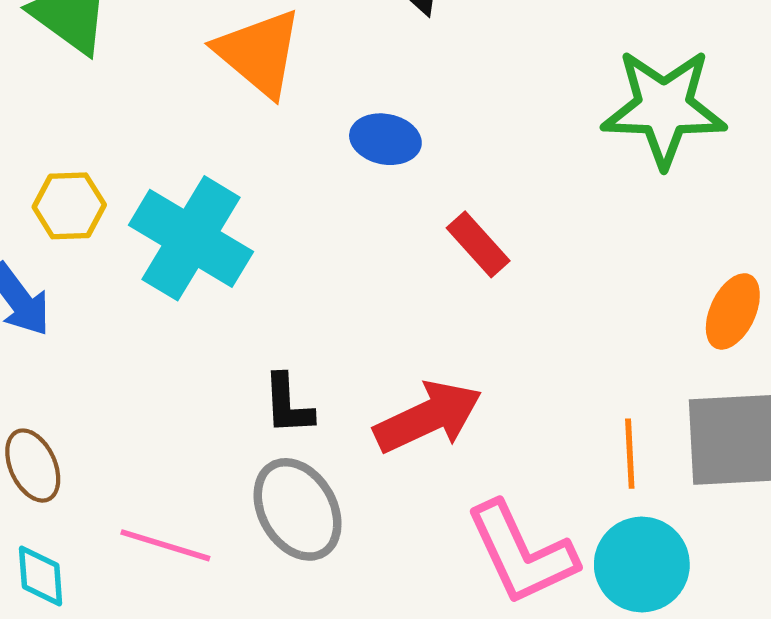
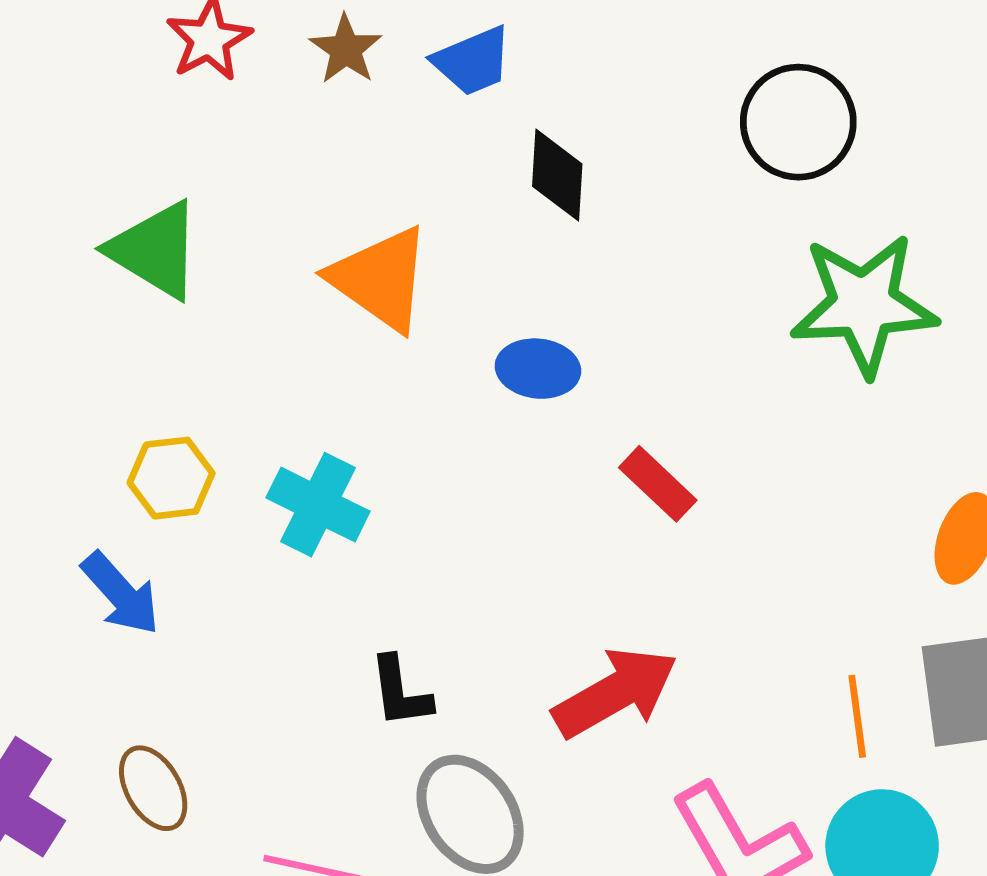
cyan cross: (191, 238) -> (318, 505), size x0.7
black L-shape: (288, 404) -> (400, 692), moved

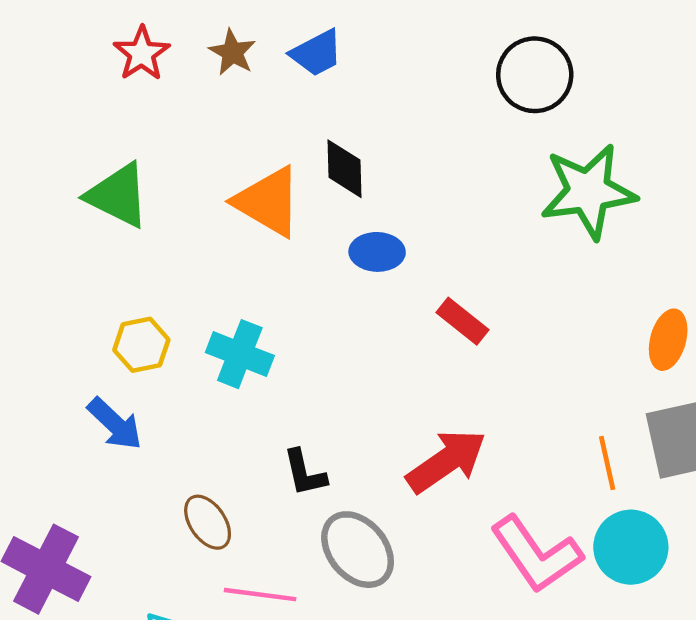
black diamond: (557, 175) -> (345, 169), moved
brown ellipse: (153, 788) -> (208, 522), moved

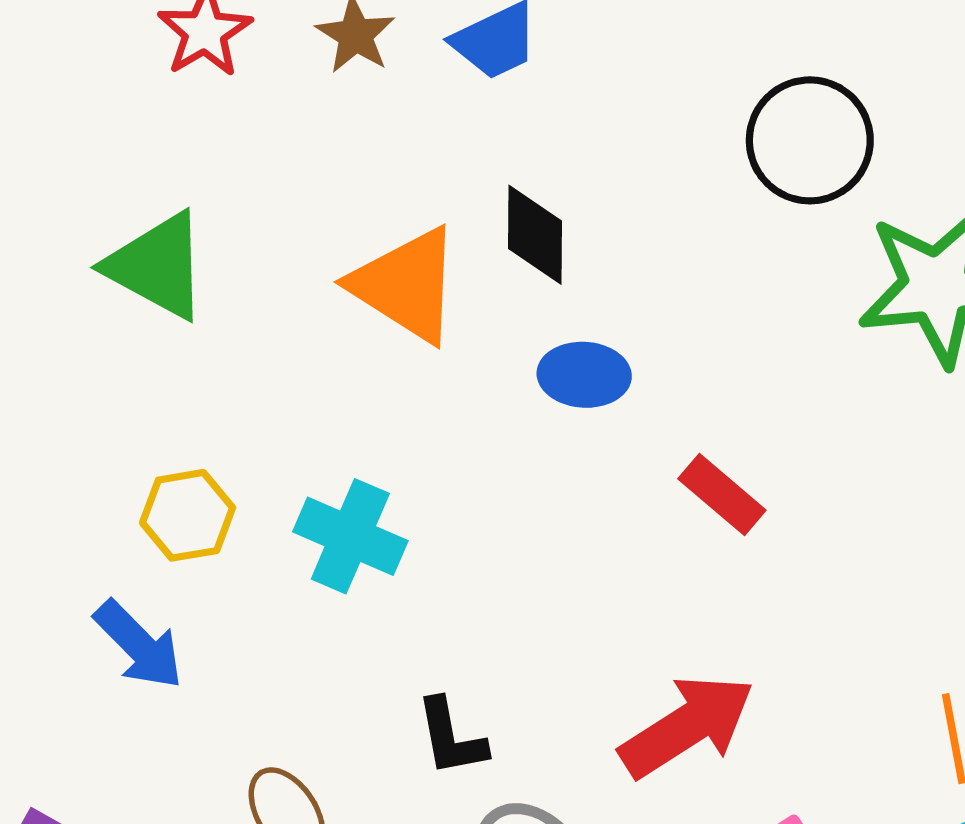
black circle: (535, 75) -> (810, 140), moved

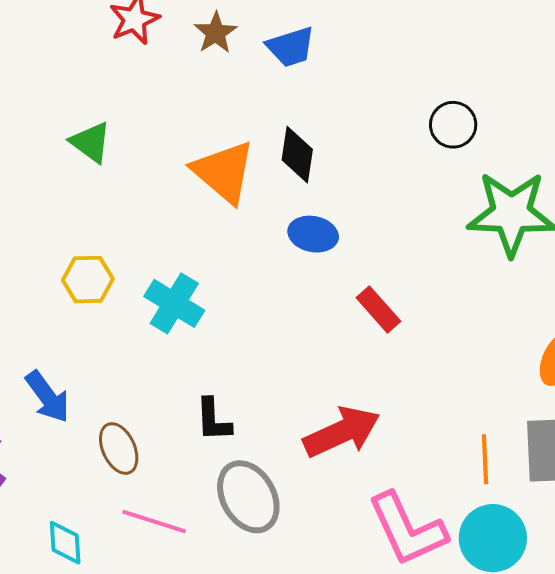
black circle: (810, 140) -> (453, 125), size x0.7
green triangle: (157, 266) -> (91, 142), size x0.7
blue arrow: (139, 645) -> (48, 397), moved

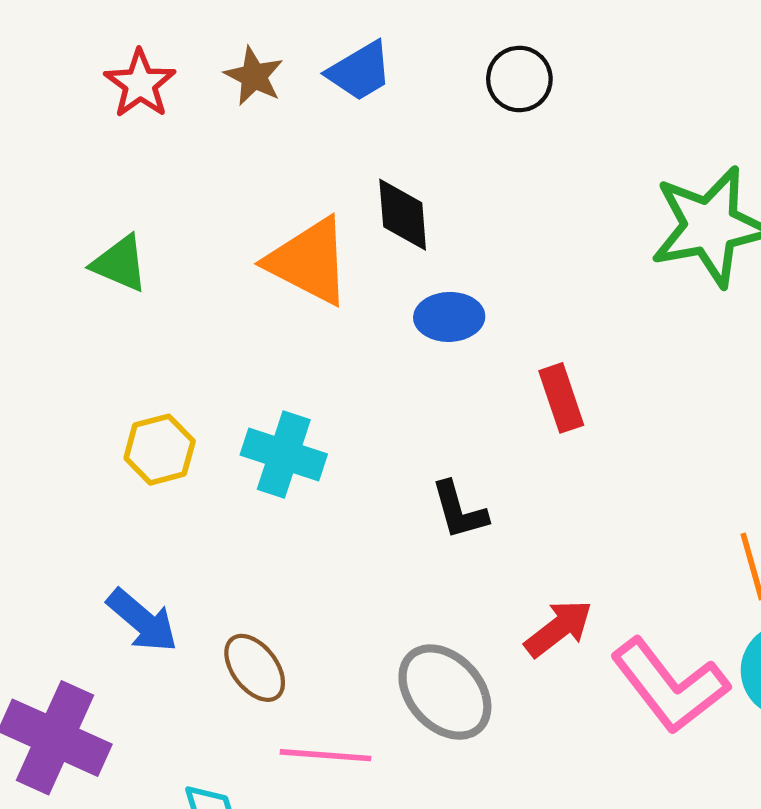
black circle: (453, 125) -> (519, 79), moved
red rectangle: (378, 309) -> (561, 398), turned 36
black L-shape: (213, 420) -> (459, 510), moved
red arrow: (342, 432) -> (559, 628), moved, size x0.7

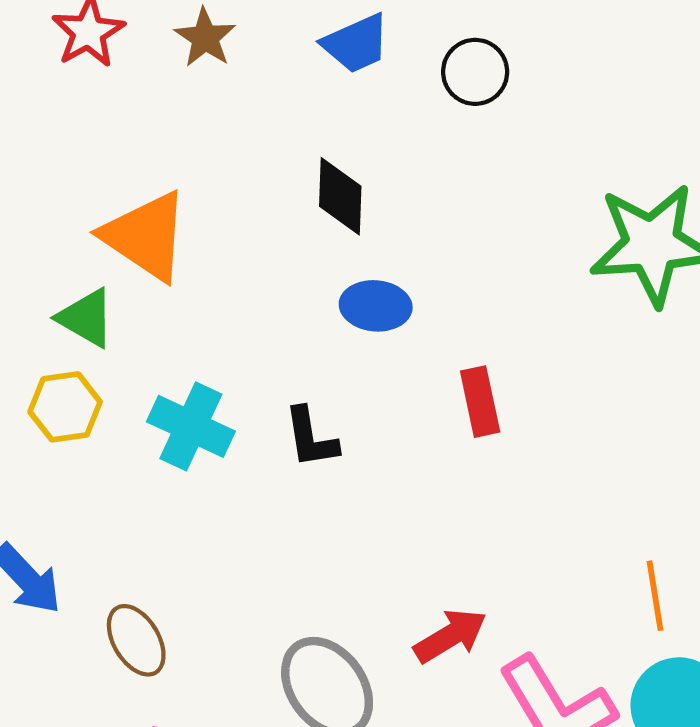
blue trapezoid: (360, 71) -> (356, 44), moved
orange triangle: (309, 261) -> (146, 236), moved
green triangle: (120, 264) -> (86, 318), moved
black L-shape: (459, 510) -> (311, 438), moved

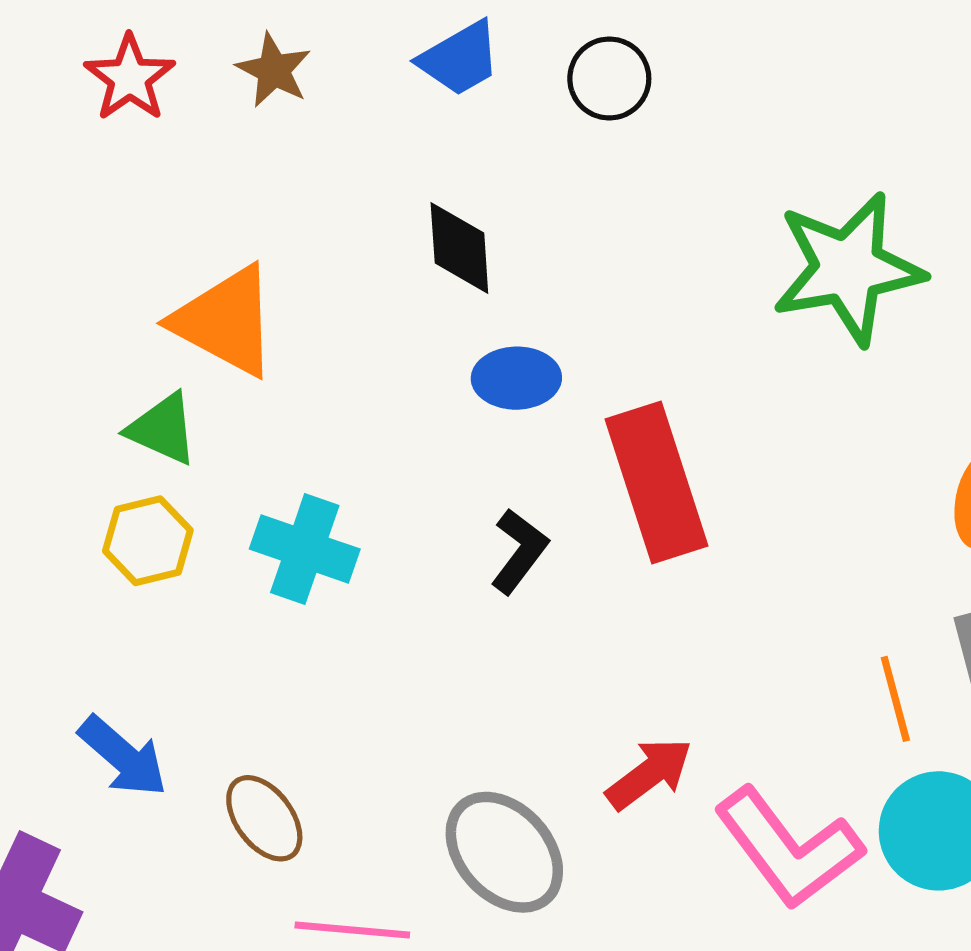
red rectangle: (480, 402) -> (657, 483), size x1.8
black L-shape: (311, 438) -> (519, 551), moved, turned -128

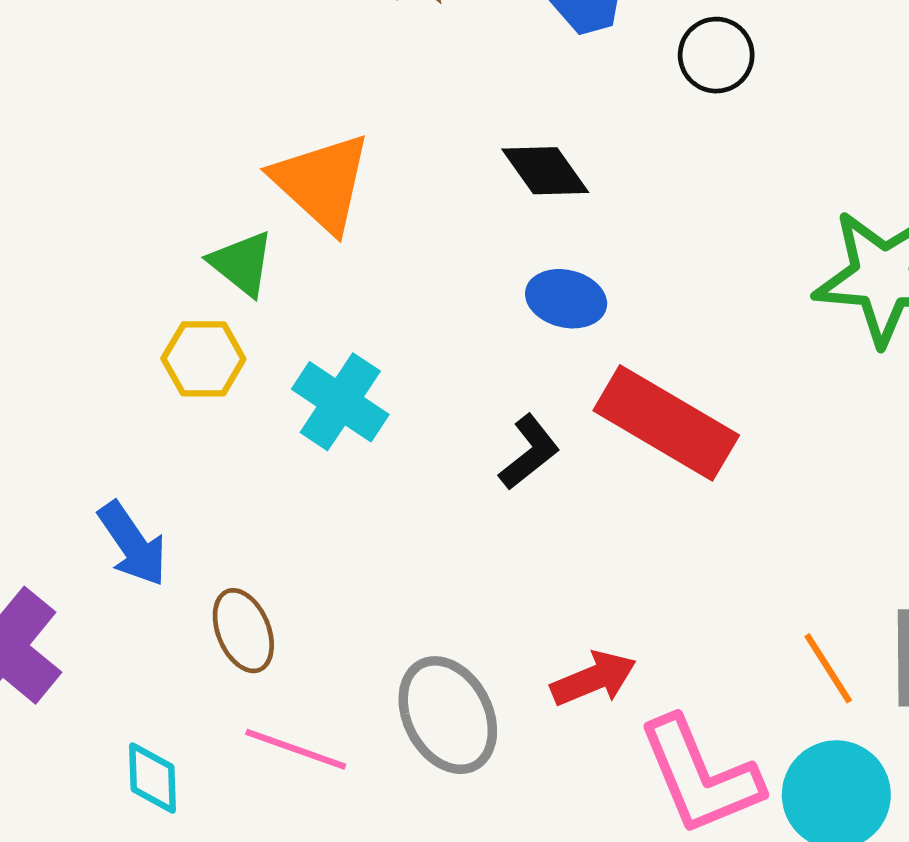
black diamond: (459, 248) -> (545, 171), turned -46
red rectangle: (657, 483) -> (666, 423), turned -56
orange line: (895, 699) -> (828, 668), turned -32

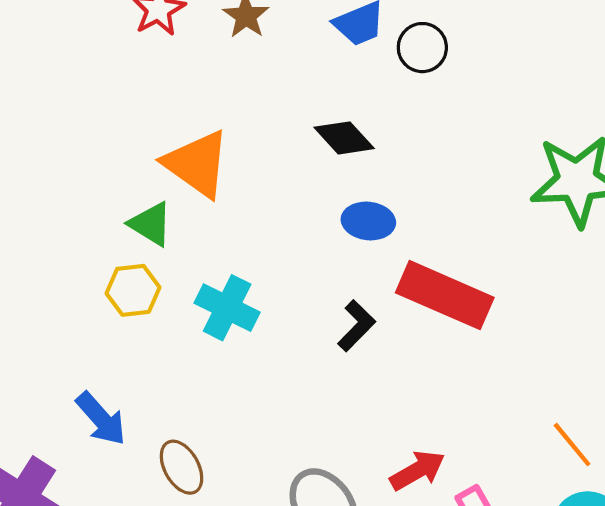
black circle: (716, 55) -> (422, 48), moved

